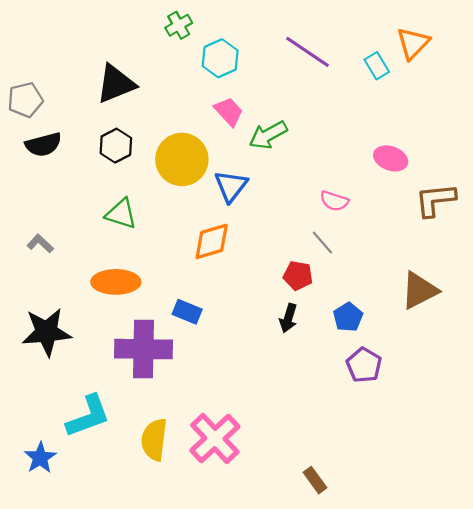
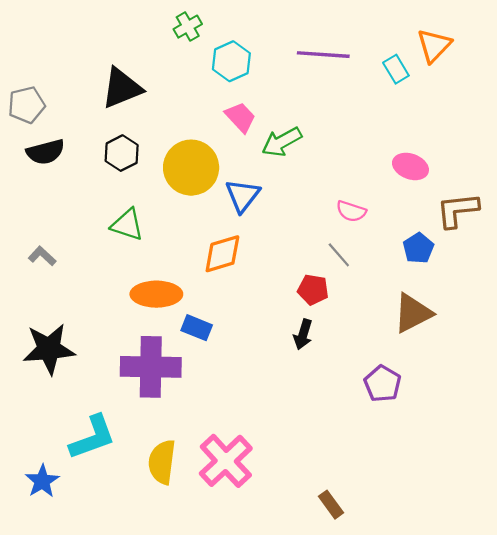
purple line: (308, 52) -> (323, 55), turned -30
orange ellipse: (116, 282) -> (156, 294), moved
brown triangle: (419, 290) -> (413, 313), moved
blue pentagon: (348, 317) -> (418, 248), moved

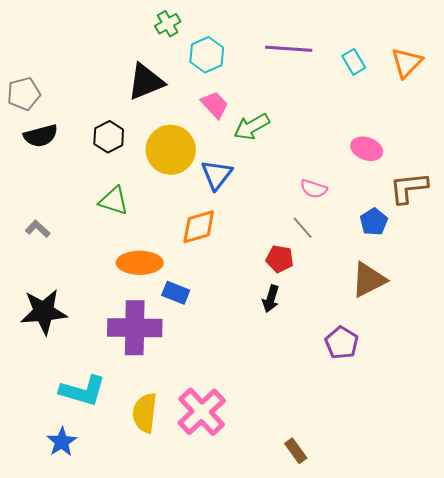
orange triangle: (434, 46) -> (407, 63), moved
black triangle: (122, 88) -> (146, 82), moved
cyan L-shape: (93, 437) -> (83, 391), turned 36
blue star: (42, 481) -> (62, 442), moved

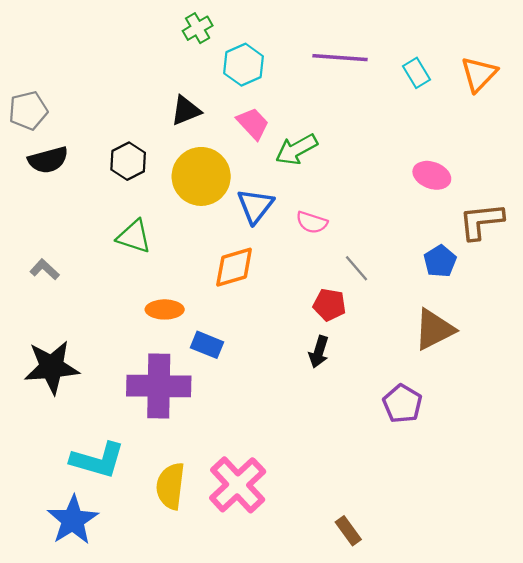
black triangle: (146, 82) -> (186, 111), moved, size x0.7
pink semicircle: (314, 189) -> (312, 222), moved
orange ellipse: (140, 263) -> (165, 309), size x0.7
blue star: (62, 442) -> (73, 520), size x1.4

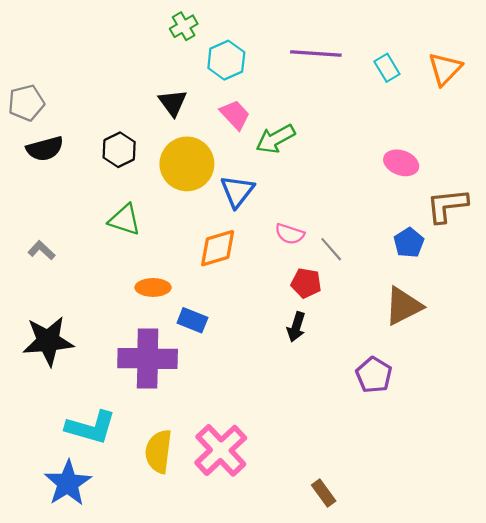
black triangle: (186, 111) -> (173, 103), turned -44
pink semicircle: (312, 222) -> (290, 234), moved

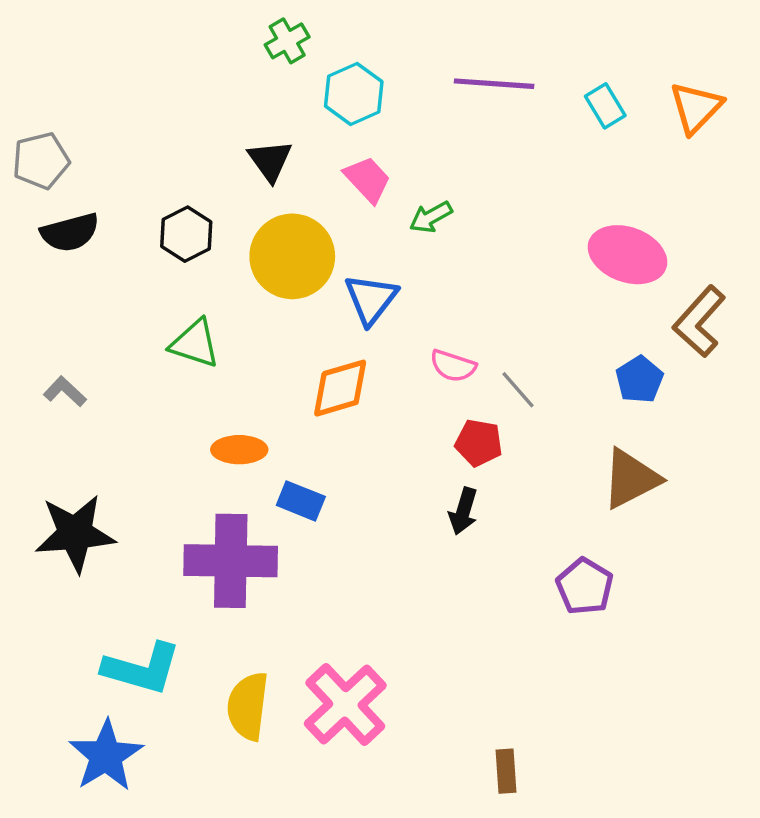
green arrow: (275, 139) -> (431, 217), size x0.7
pink ellipse: (401, 163) -> (627, 255), size x1.4
brown L-shape: (447, 205) -> (699, 321), turned -42
brown rectangle: (324, 493) -> (506, 771), turned 32

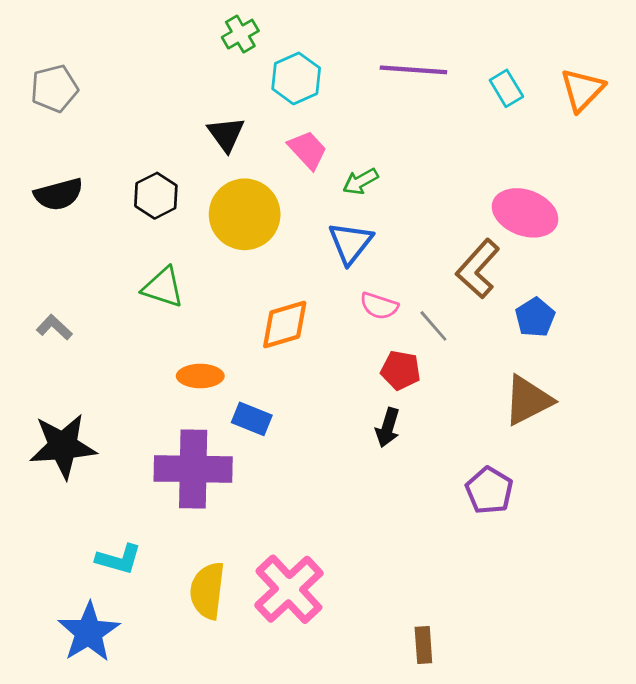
gray pentagon: (41, 161) -> (54, 88), moved
blue triangle: (371, 299) -> (350, 243), moved
brown L-shape: (699, 321) -> (478, 269), moved
cyan L-shape: (142, 669) -> (119, 559), size x0.7

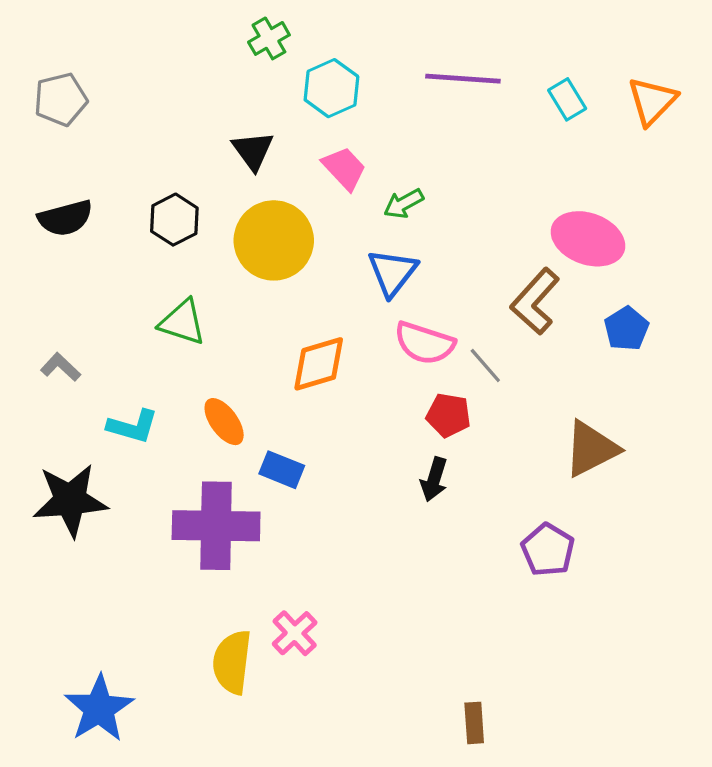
pink semicircle: (379, 306) -> (424, 343), size x1.4
blue pentagon: (535, 317) -> (626, 329), moved
orange ellipse: (200, 376) -> (224, 422), turned 54
cyan L-shape: (119, 559) -> (133, 426), moved
pink cross: (289, 589) -> (295, 633), moved, size x0.6

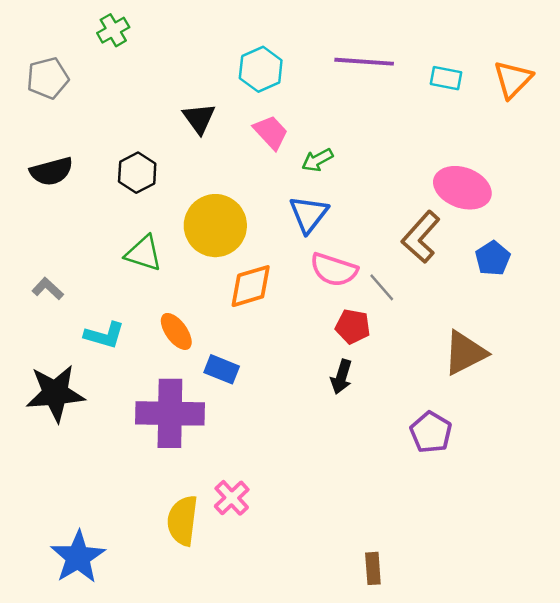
green cross: (269, 38) -> (113, 30), moved
cyan rectangle: (567, 99) -> (446, 78), turned -48
yellow circle: (274, 240) -> (215, 226), moved

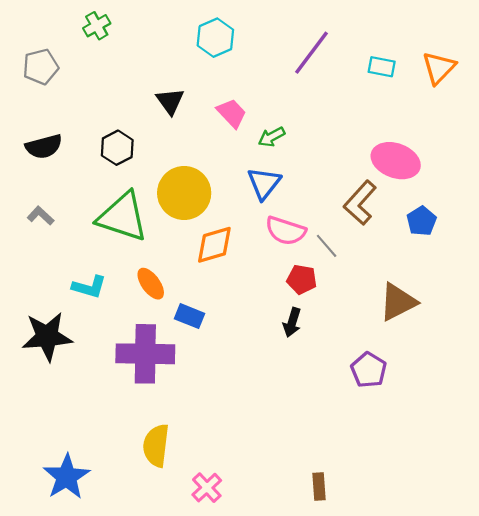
purple line: (364, 62) -> (311, 53), turned -57
cyan hexagon: (261, 69) -> (215, 38), moved
green triangle: (143, 253) -> (123, 217), size x1.6
gray L-shape: (48, 289) -> (41, 216), moved
pink cross: (232, 498) -> (207, 488), moved

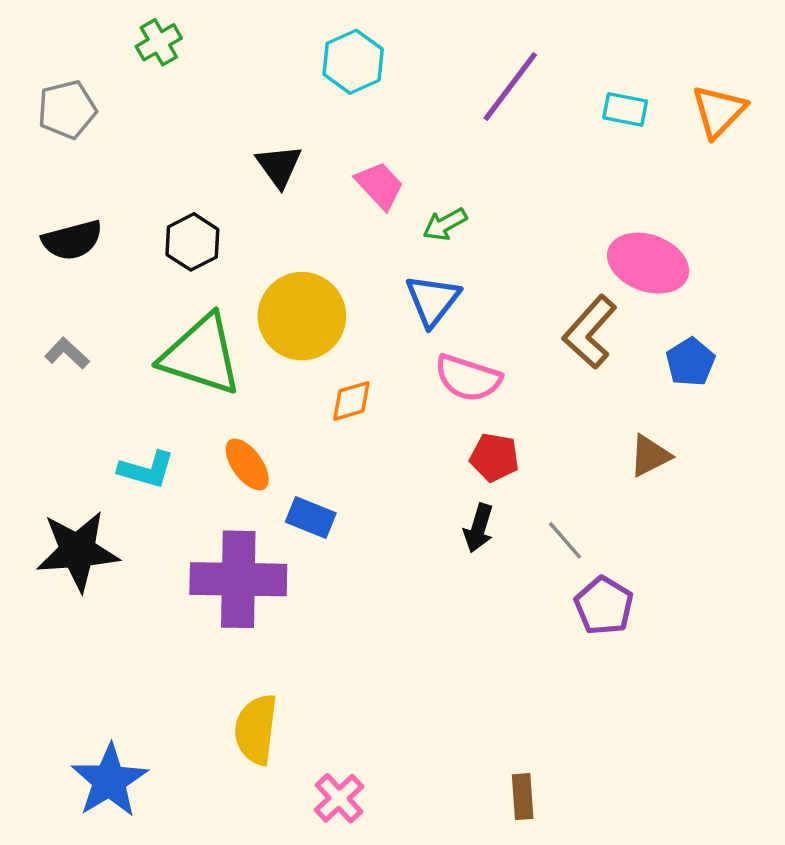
orange diamond: (214, 245) -> (351, 401), size x0.7
gray line: (327, 246) -> (565, 540), moved
brown triangle: (398, 302) -> (650, 456), moved, size x0.7

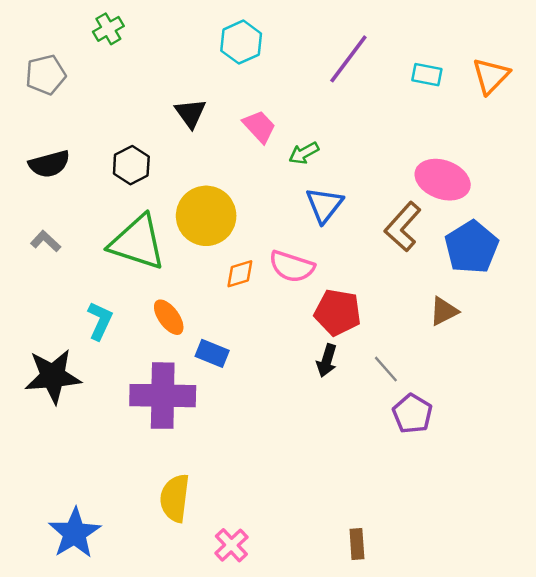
blue triangle: (433, 300) -> (324, 205), moved
blue pentagon: (690, 362) -> (472, 247), size x1.6
pink semicircle: (468, 378) -> (292, 266), moved
red pentagon: (494, 457) -> (338, 312), size x1.4
cyan L-shape: (146, 470) -> (100, 321), turned -81

